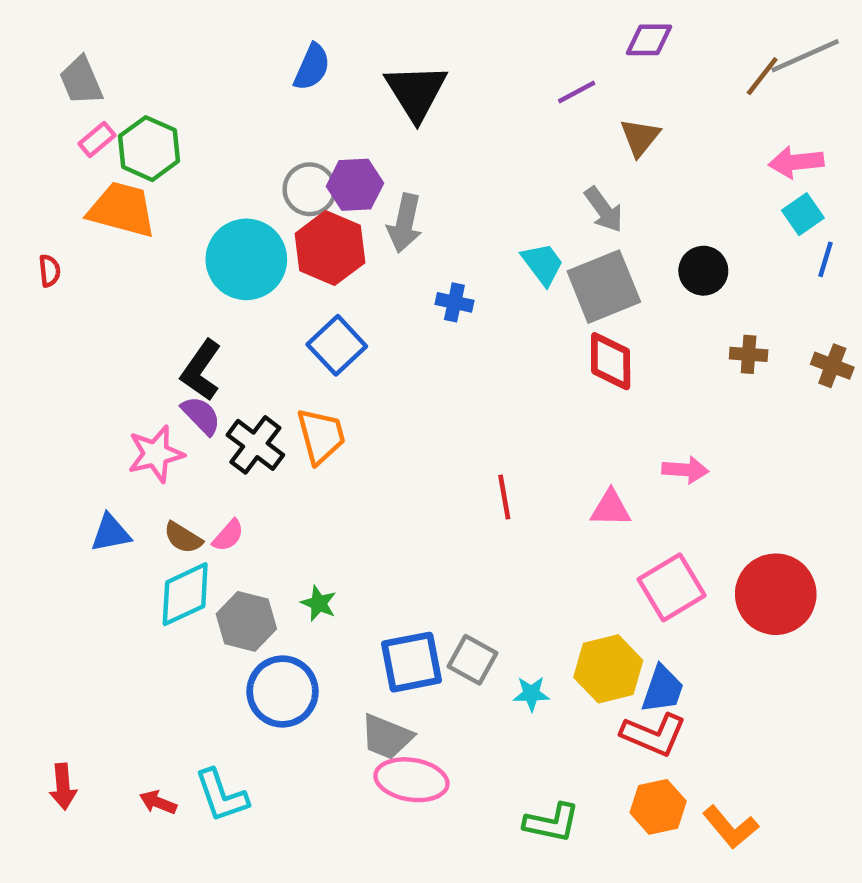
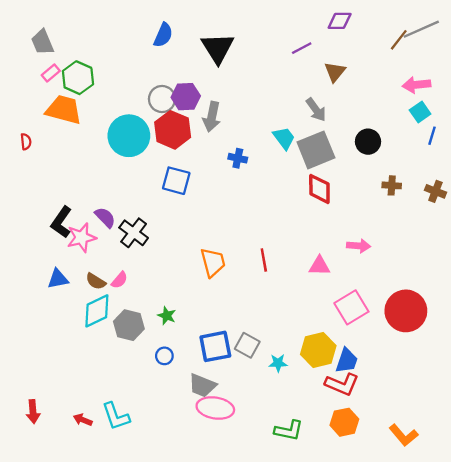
blue square: (337, 345) -> (176, 181), turned -32
black L-shape: (201, 370) -> (61, 222), moved
orange trapezoid: (321, 436) -> (213, 262), moved
blue circle: (283, 691) -> (164, 356), moved, size x0.5
orange L-shape: (730, 827) -> (404, 435), moved

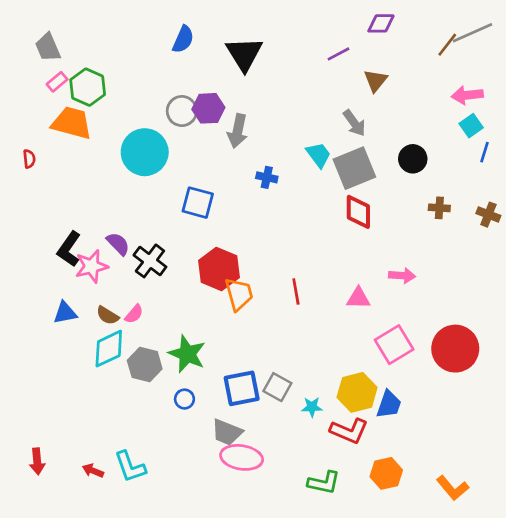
red hexagon: (173, 130) -> (219, 269), moved
green star: (167, 316) -> (187, 354), size x1.8
red L-shape: (342, 384) -> (349, 431), moved

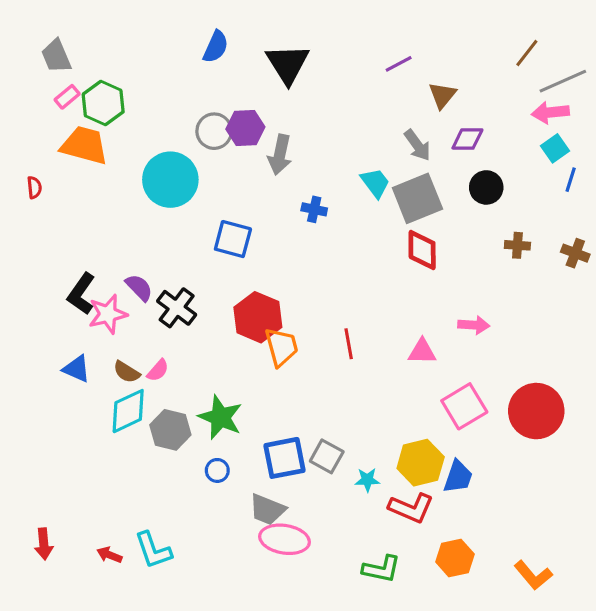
purple diamond: (381, 23) -> (467, 139), moved
gray line: (472, 33) -> (563, 81), moved
blue triangle: (65, 313) -> (77, 369), turned 35

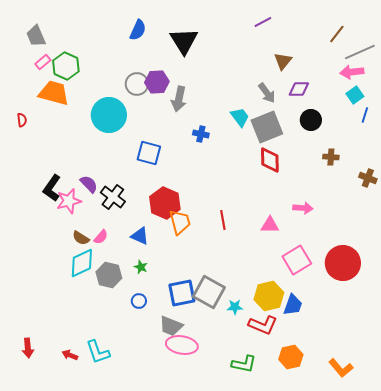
purple line: (399, 64) -> (263, 22), moved
brown cross: (575, 253) -> (368, 178), moved
blue triangle: (77, 369) -> (140, 236), moved
green star: (220, 417) -> (141, 267), size x0.5
gray square: (327, 456) -> (209, 292), size x1.5

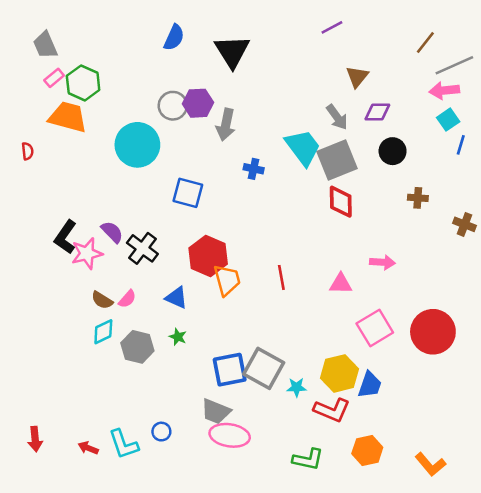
cyan trapezoid: (240, 117) -> (303, 147), size x1.5
cyan diamond: (82, 263) -> (103, 332), size x0.7
blue circle: (139, 301) -> (161, 432), moved

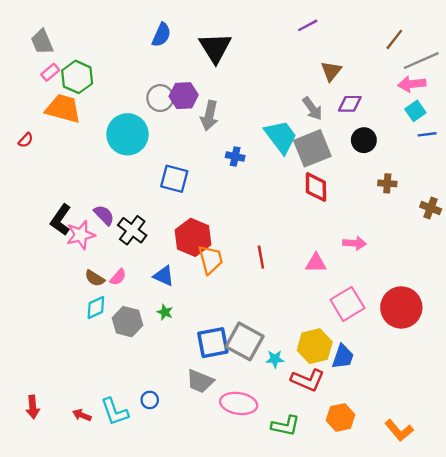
blue line: (461, 145) -> (427, 134), turned 66
red semicircle: (28, 151) -> (26, 140), turned 49
pink ellipse: (230, 435) -> (239, 403), moved

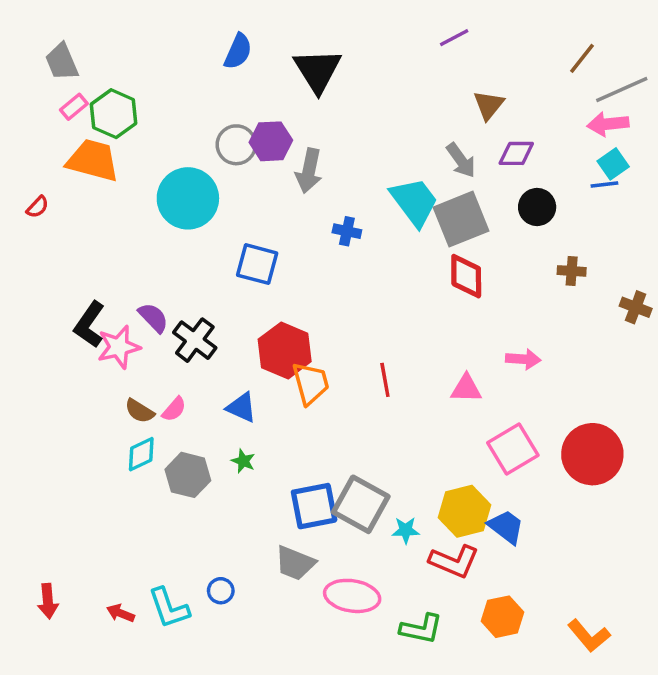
blue line: (427, 134) -> (604, 185), moved
blue trapezoid: (343, 357) -> (506, 527), turned -72

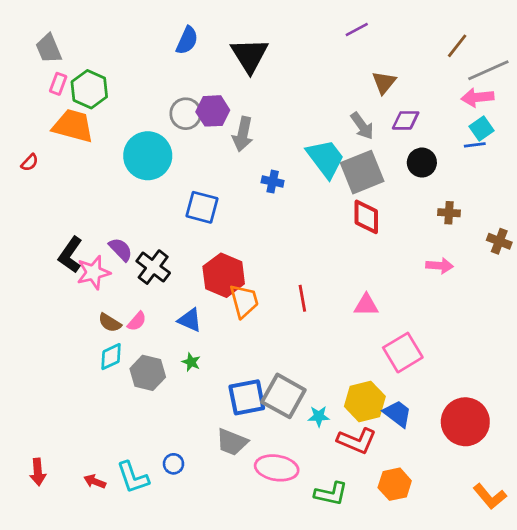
pink rectangle: (74, 107) -> (58, 84), turned -30
pink arrow: (523, 359) -> (440, 266), moved
red circle: (592, 454) -> (465, 422), moved
orange L-shape: (589, 636) -> (490, 496), moved

